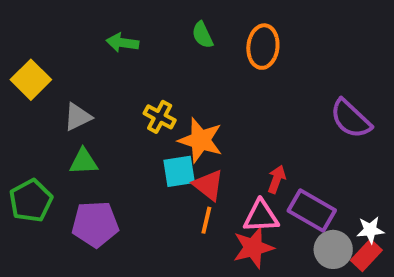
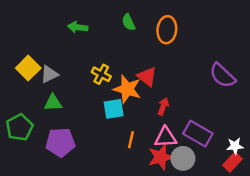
yellow square: (31, 80) -> (28, 68), moved
red arrow: (277, 179) -> (163, 106), moved
red triangle: (208, 185) -> (147, 77), moved
gray circle: (333, 249) -> (183, 158), moved

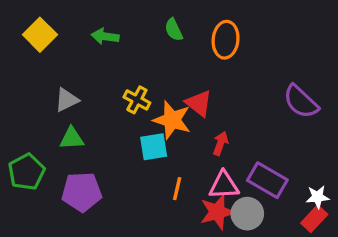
yellow square: (28, 68) -> (40, 35), moved

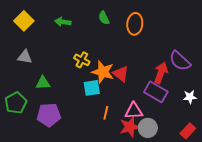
gray triangle: (67, 100) -> (25, 57), moved, turned 35
red triangle: (199, 103) -> (121, 74), moved
red arrow: (221, 143) -> (161, 73), moved, size x1.5
purple rectangle: (267, 180) -> (156, 92), moved
white star: (318, 197) -> (190, 97), moved

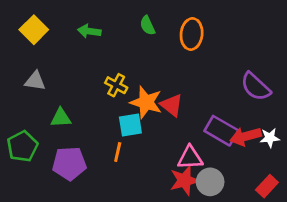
red arrow: (161, 73) -> (246, 136), moved, turned -125
orange line: (106, 113) -> (118, 152), moved

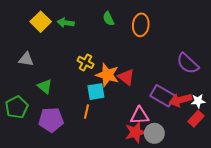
yellow square: (34, 30) -> (41, 22), moved
green triangle: (61, 118) -> (45, 86), turned 42
red rectangle: (267, 186) -> (196, 119), moved

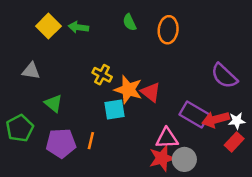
orange line: (87, 111) -> (91, 141), moved

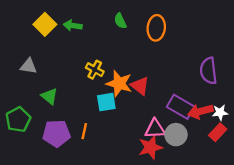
purple semicircle: (224, 76) -> (208, 71), turned 40
gray circle: (184, 159) -> (176, 135), moved

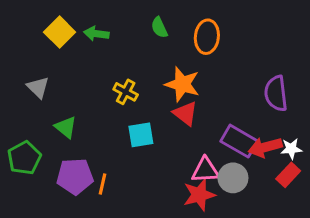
gray triangle: (29, 66) -> (38, 87), turned 36
orange star: (119, 84) -> (182, 84), moved
orange line: (84, 131) -> (103, 184), moved

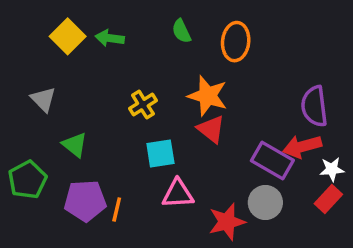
yellow cross: (126, 92) -> (143, 105), turned 30
red arrow: (265, 147) -> (302, 147), moved
pink triangle: (205, 170) -> (178, 194), moved

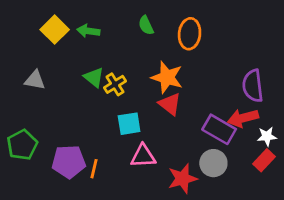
gray triangle: (43, 99) -> (35, 80), turned -35
green triangle: (75, 145) -> (94, 77), moved

